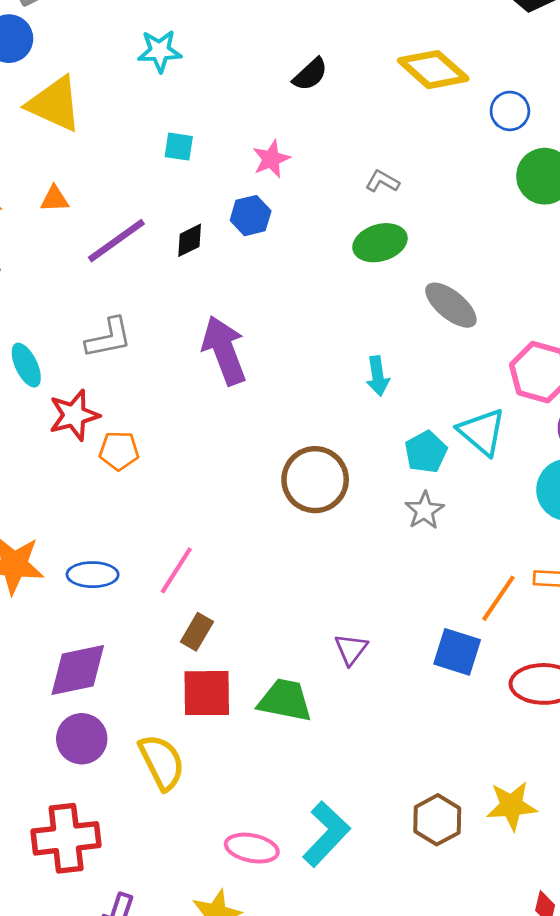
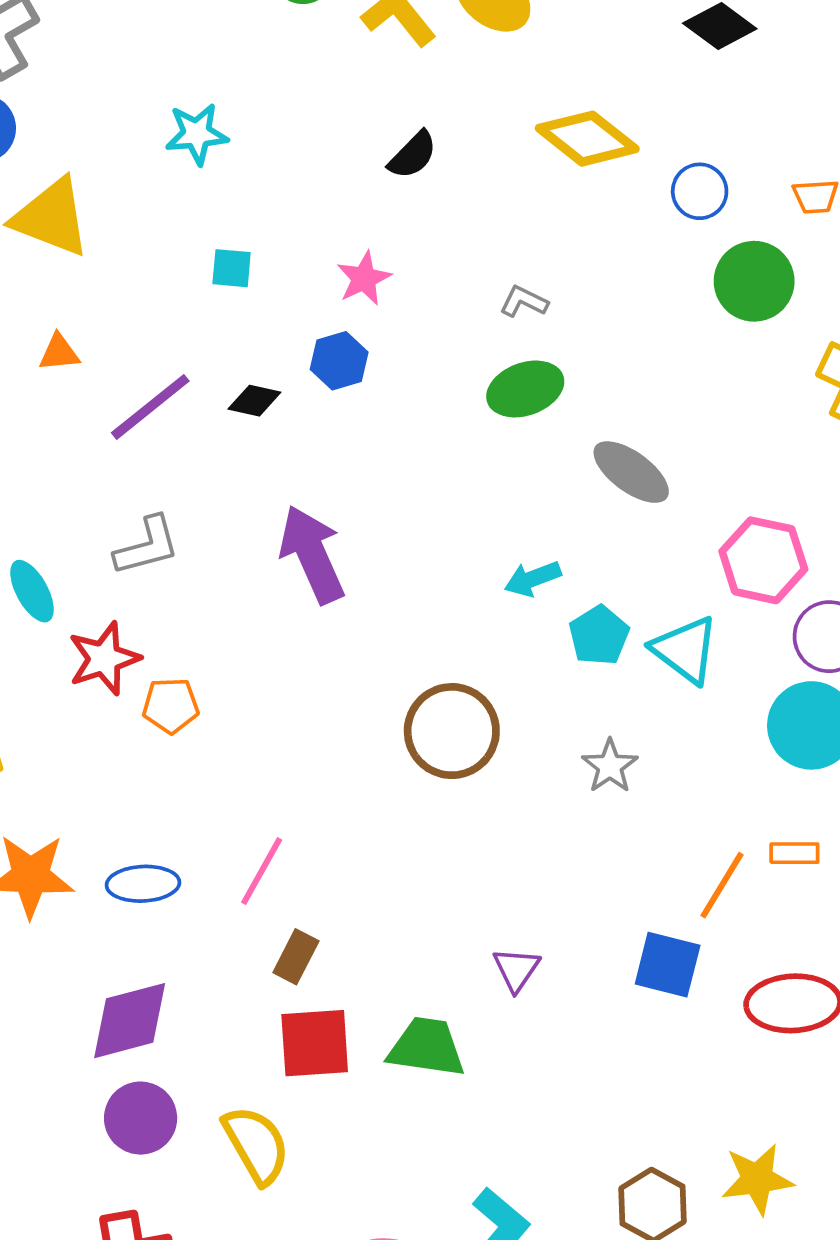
black diamond: (190, 240) -> (254, 401), turned 42
cyan arrow: (378, 376) -> (533, 579), turned 81
cyan pentagon: (426, 452) -> (599, 635), moved

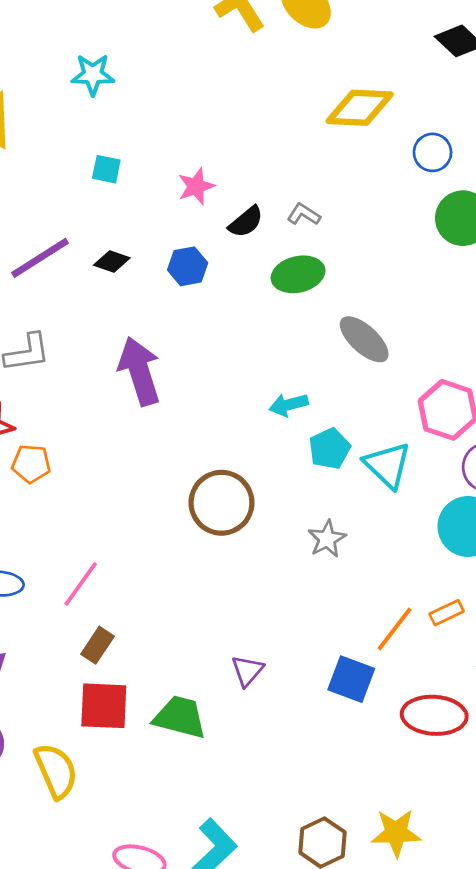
yellow diamond: (587, 139) -> (360, 108), turned -42
black semicircle: (413, 155) -> (246, 222), moved
blue hexagon: (339, 361) -> (188, 266), moved
orange rectangle: (794, 853) -> (447, 613), turned -32

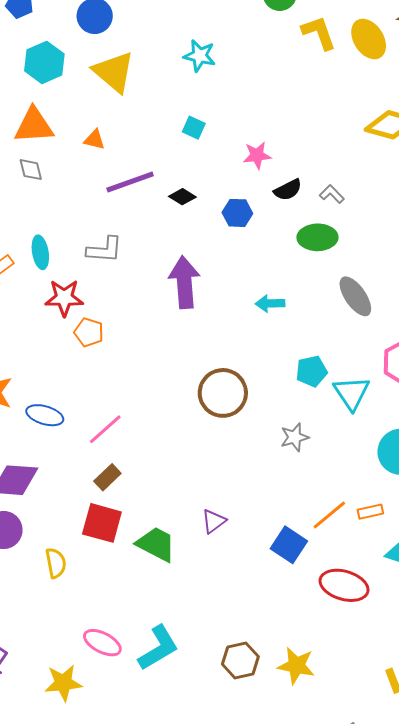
cyan arrow: (289, 405) -> (270, 303), moved
yellow semicircle: (56, 771) -> (56, 563), size x0.7

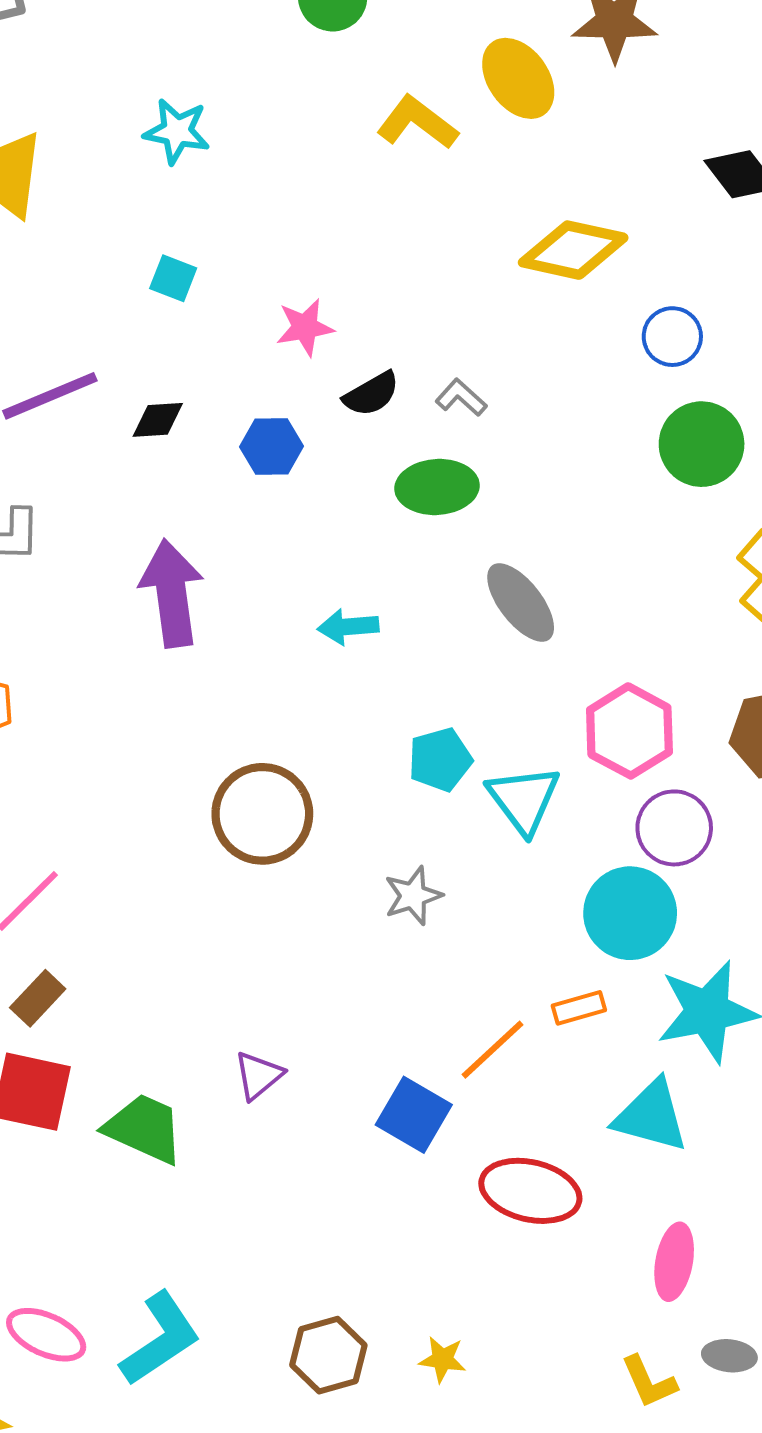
yellow L-shape: (319, 33) -> (417, 123), moved, turned -30
black diamond: (182, 197) -> (158, 420), turned -32
orange rectangle: (370, 512) -> (579, 1008), moved
yellow star: (296, 666) -> (442, 1359), size x0.6

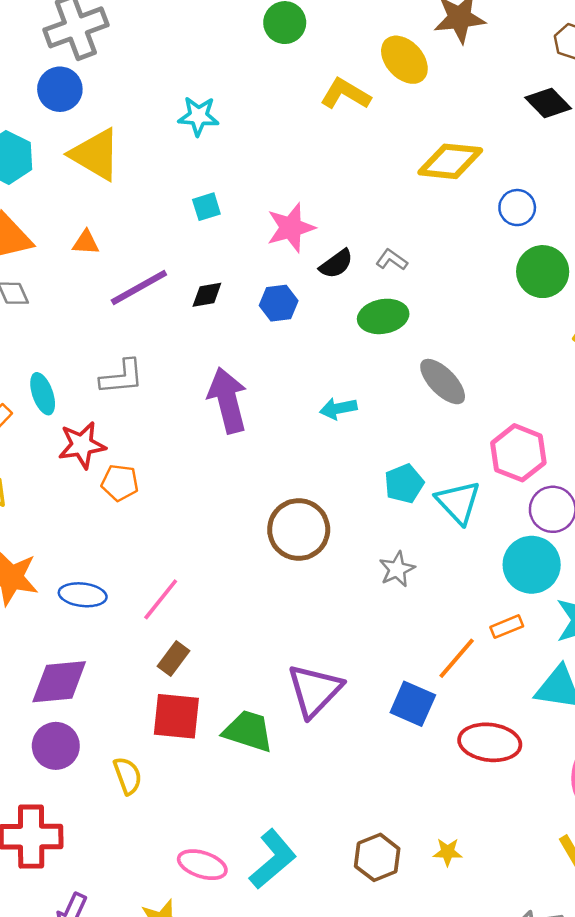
cyan square: (173, 278) -> (206, 207), turned -32
pink star: (305, 327) -> (291, 228), size x1.4
purple triangle: (258, 1075) -> (315, 690), size x1.8

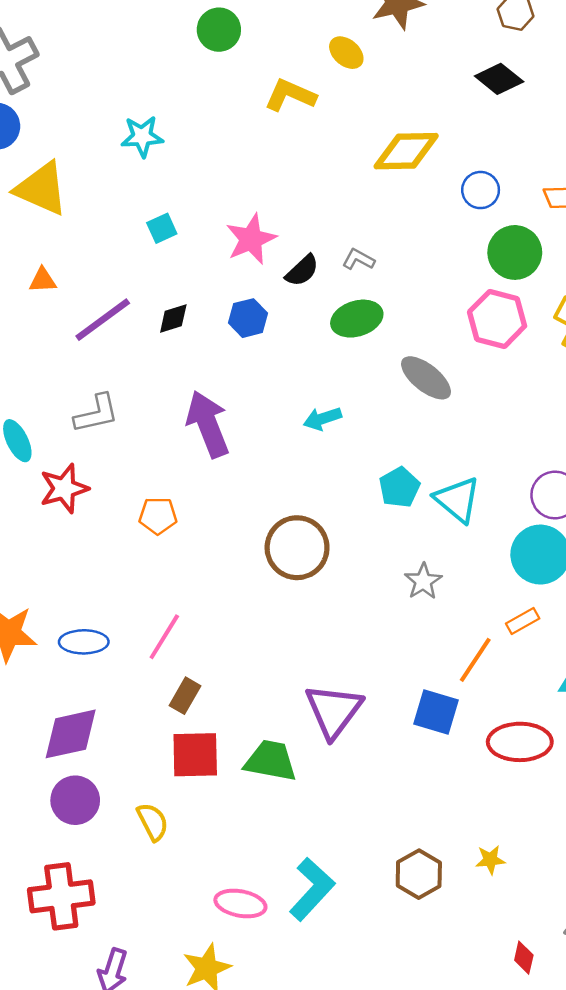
yellow ellipse: (404, 60) -> (346, 53), size x0.7
pink hexagon: (518, 453) -> (497, 319), moved
orange pentagon: (120, 483) -> (158, 516), moved
gray star: (397, 569) -> (423, 581), moved

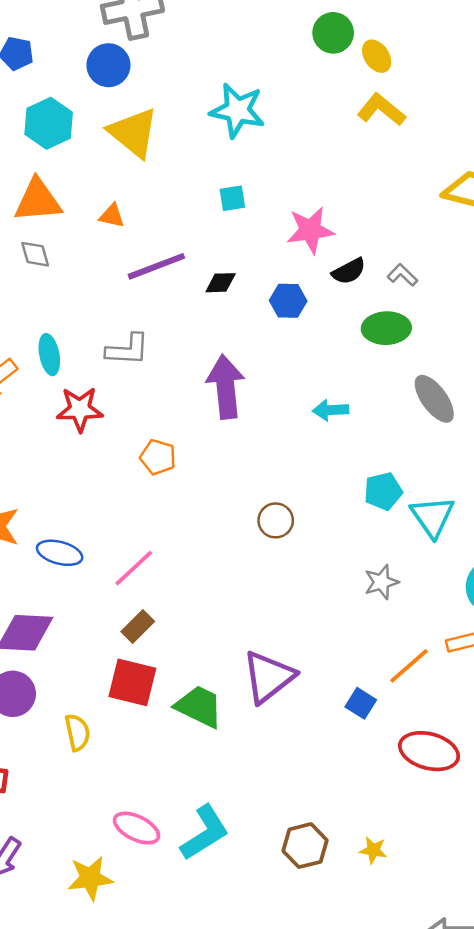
yellow ellipse: (346, 53) -> (377, 56), moved
cyan star: (142, 136) -> (237, 110), size x1.4
brown circle: (297, 548) -> (276, 520), size x0.6
blue square: (436, 712) -> (361, 703), size x0.7

